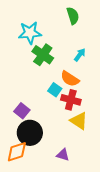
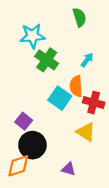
orange semicircle: (70, 79) -> (76, 86), turned 54
cyan square: (55, 90) -> (60, 98), size x1.5
red cross: (71, 100) -> (94, 103), moved

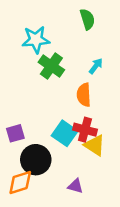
cyan square: (60, 98) -> (65, 133), moved
red cross: (94, 103) -> (85, 130), moved
purple square: (24, 121) -> (15, 133), moved, turned 35

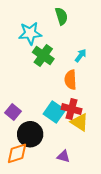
green semicircle: (87, 19) -> (61, 16), moved
purple square: (15, 133) -> (13, 112), turned -35

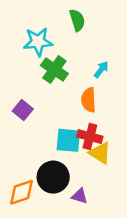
purple square: (13, 112) -> (23, 110), moved
cyan square: (54, 112) -> (68, 140), turned -30
black circle: (30, 134) -> (53, 177), moved

